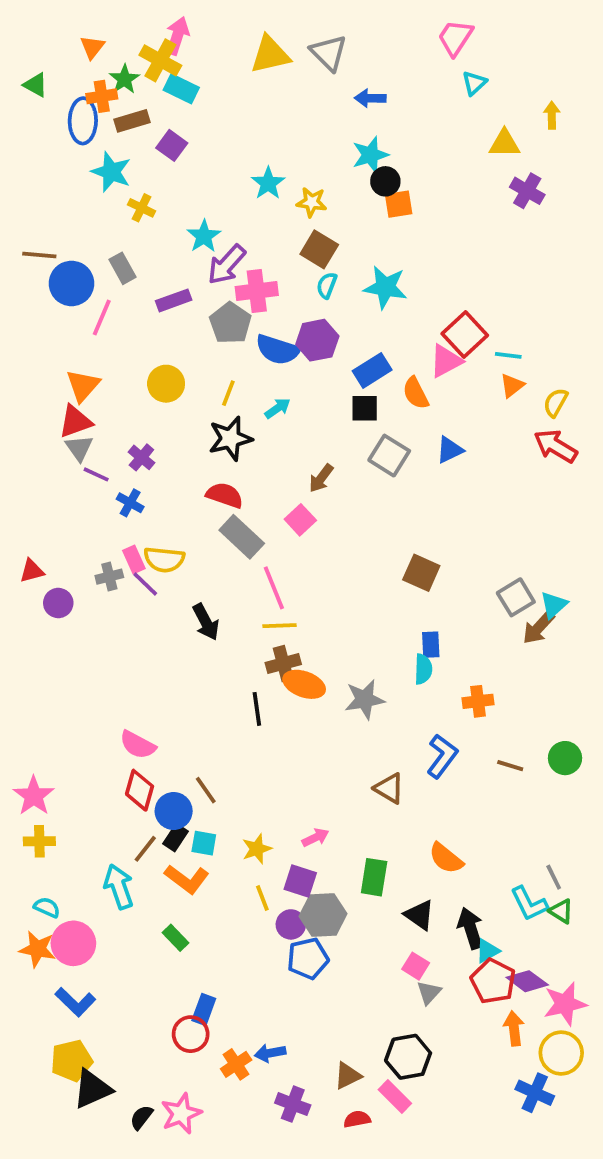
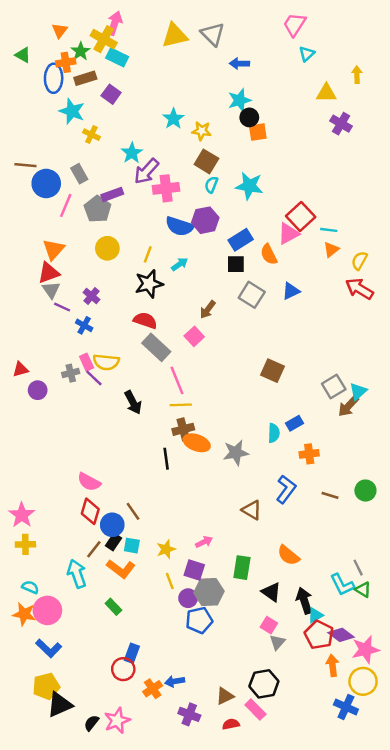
gray pentagon: (230, 323) -> (98, 209), moved
blue rectangle: (431, 645) -> (295, 423), moved, turned 63

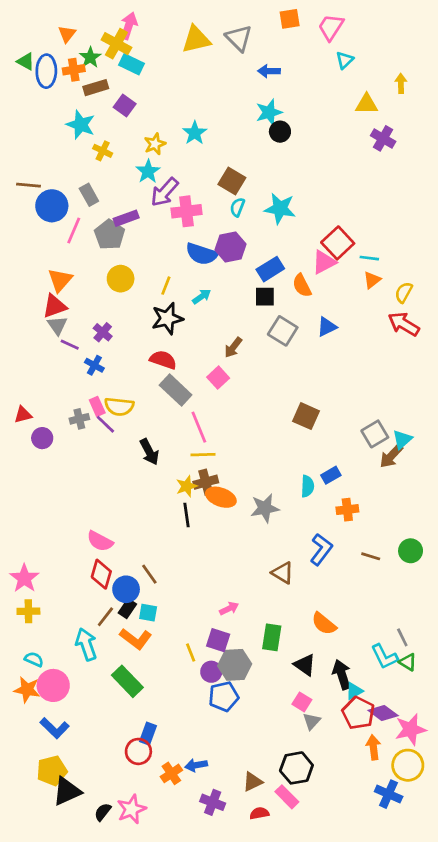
blue ellipse: (54, 78) -> (46, 71), moved
yellow star: (202, 131) -> (155, 144), moved, turned -30
orange square: (258, 132) -> (290, 19), moved
yellow star: (166, 549) -> (187, 486), moved
green rectangle: (113, 607) -> (127, 681), size x1.6

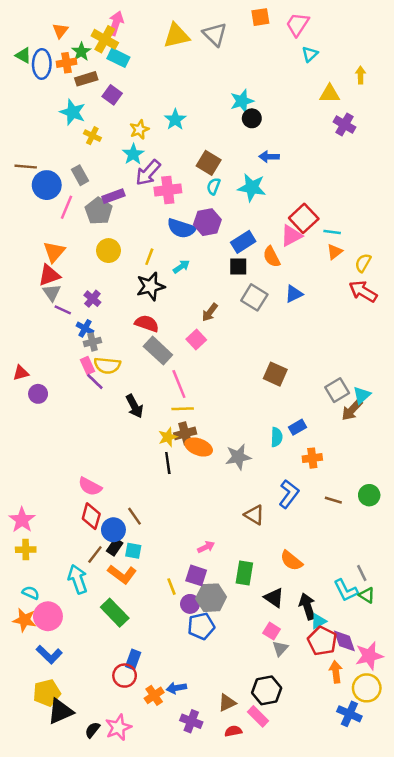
blue arrow: (269, 71) -> (269, 157), moved
gray cross: (79, 419) -> (92, 342), moved
purple diamond: (383, 713) -> (344, 641), turned 35

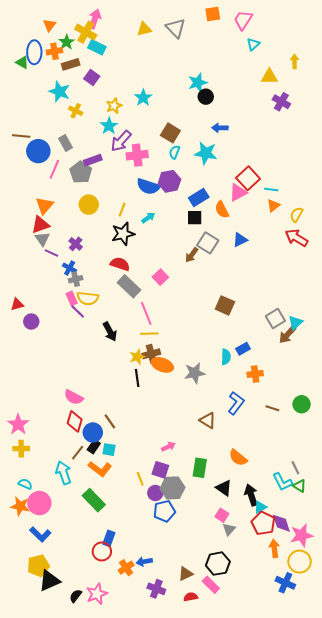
yellow triangle: (176, 36) -> (144, 29), size x0.7
green triangle: (23, 55) -> (22, 62), moved
brown arrow: (210, 312) -> (192, 255), moved

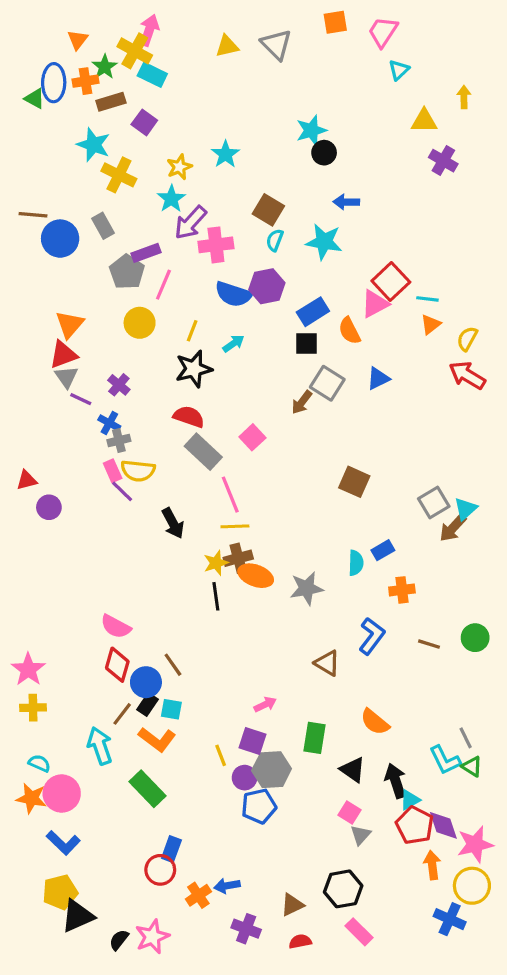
yellow cross: (76, 111) -> (119, 175), size x1.5
pink line: (54, 169) -> (163, 285), moved
pink rectangle: (211, 585) -> (359, 932), moved

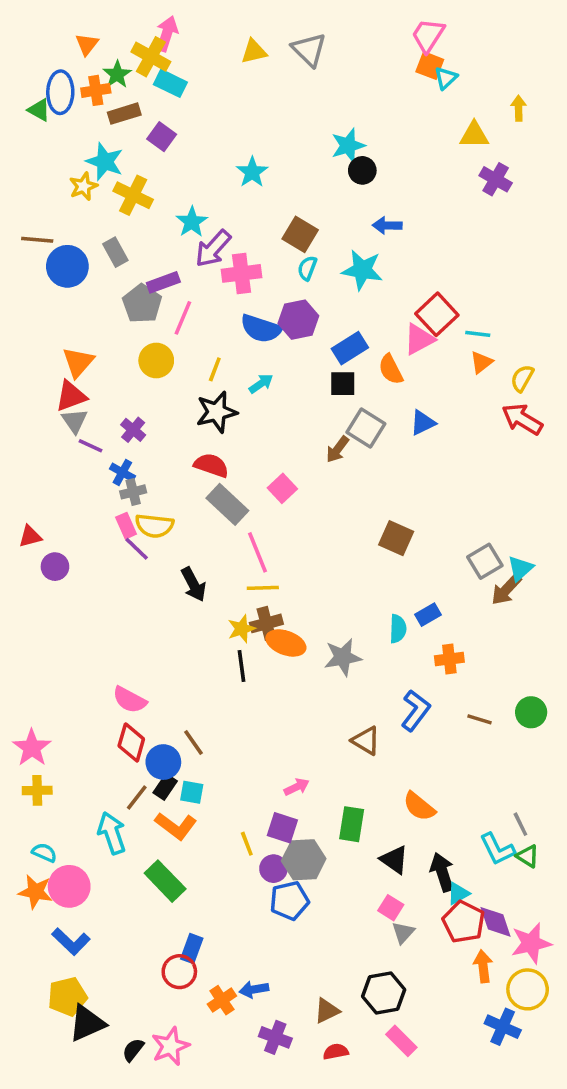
orange square: (335, 22) -> (430, 66), moved, turned 30
yellow star: (179, 167) -> (83, 186), moved

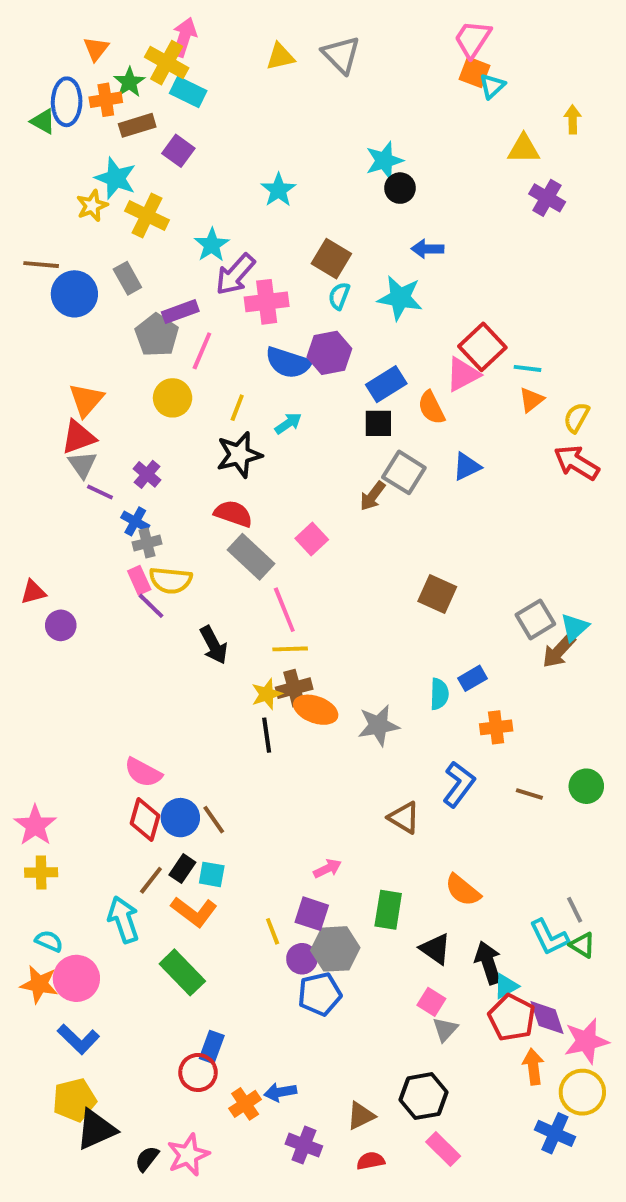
blue circle: (163, 762) -> (180, 818), moved

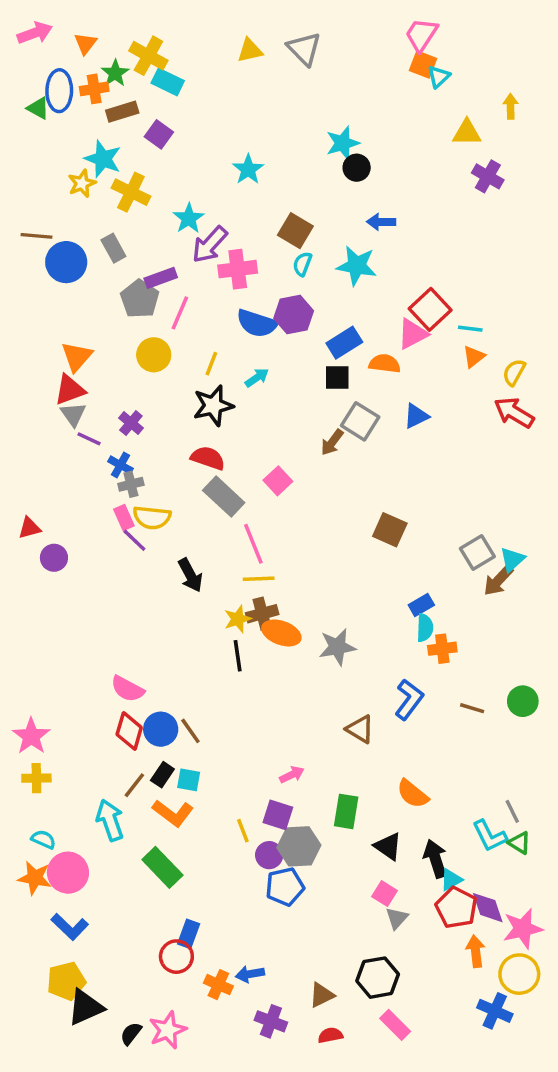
pink arrow: (184, 37) -> (35, 33), moved, turned 52
orange semicircle: (431, 408) -> (385, 364), turned 124
cyan semicircle: (439, 694) -> (425, 628), moved
orange cross: (245, 1104) -> (218, 985), turned -32

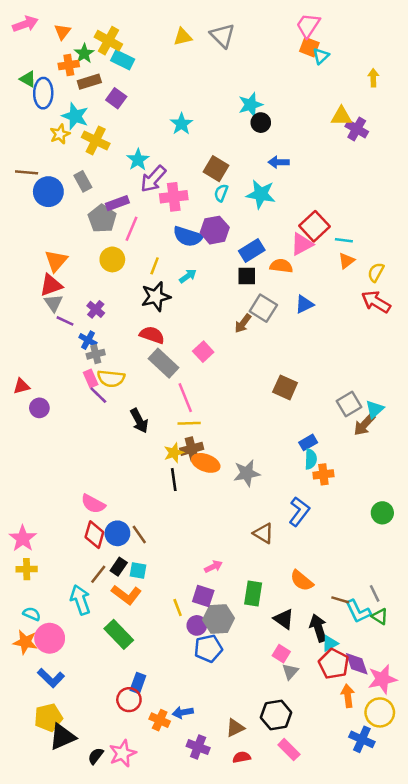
blue ellipse: (59, 91) -> (43, 93), moved
yellow triangle: (467, 133) -> (341, 116), moved
brown line: (472, 708) -> (340, 600), moved

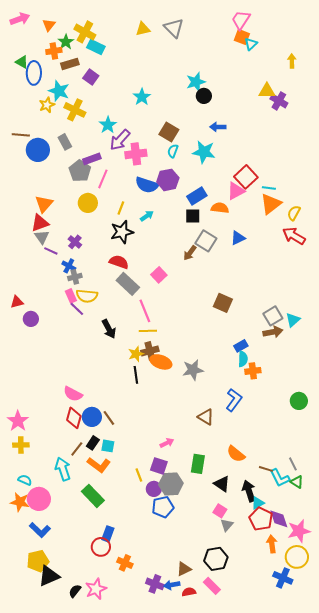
orange triangle: (346, 261) -> (271, 204), size x1.6
brown arrow: (364, 425) -> (273, 332), moved, turned -144
blue arrow: (183, 712) -> (172, 585), moved
pink rectangle: (289, 750) -> (212, 586), moved

